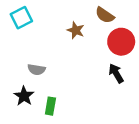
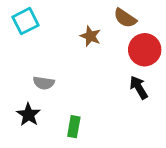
green rectangle: (50, 106) -> (74, 127), moved

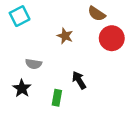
brown star: (90, 36) -> (65, 36), moved
black arrow: (139, 87) -> (79, 80), moved

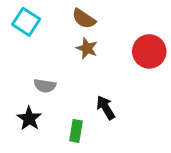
brown semicircle: (97, 14) -> (84, 19), moved
cyan square: (20, 16) -> (26, 22), turned -30

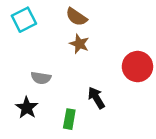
cyan square: (26, 22) -> (24, 20), turned 30
red circle: (149, 51) -> (137, 67), moved

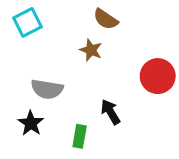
brown semicircle: (76, 17) -> (106, 19), moved
gray semicircle: (41, 78) -> (47, 89), size x1.4

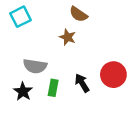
red circle: (158, 76) -> (113, 75), moved
green rectangle: (80, 136) -> (53, 88), moved

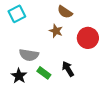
red circle: (113, 75) -> (88, 38), moved
green rectangle: (53, 88) -> (44, 73), turned -64

